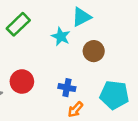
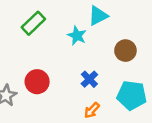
brown circle: (94, 51) -> (125, 51), moved
blue cross: (67, 88) -> (89, 79), moved, turned 35

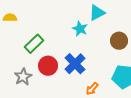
green rectangle: (33, 23) -> (34, 44), moved
blue cross: (89, 79) -> (75, 64), moved, size x1.5

